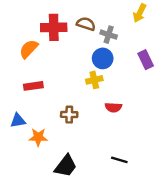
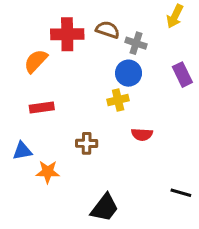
black line: (119, 160) -> (181, 193), moved
black trapezoid: (66, 166) -> (105, 208), moved

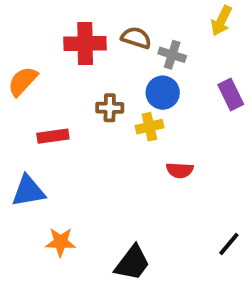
orange semicircle: (36, 61) -> (23, 81), moved
brown cross: (87, 143) -> (110, 108), moved
blue triangle: (22, 151) -> (28, 191), size x1.4
orange star: (48, 172) -> (61, 242), moved
black line: (181, 193) -> (229, 244), turned -66

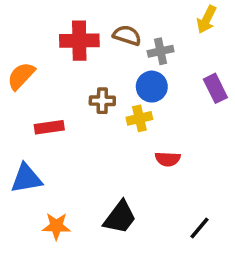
gray cross: (172, 55) -> (161, 51), turned -30
black line: (229, 244) -> (199, 228), moved
black trapezoid: (132, 263) -> (120, 217), moved

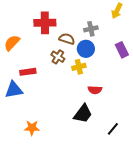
brown semicircle: (127, 35) -> (67, 39), moved
brown cross: (102, 101) -> (58, 57), turned 32
blue triangle: (26, 178) -> (14, 90), moved
black trapezoid: (120, 217) -> (83, 114), moved

